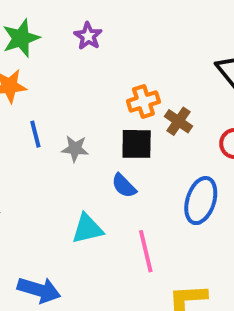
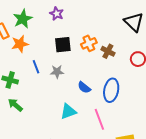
black square: (137, 144) -> (63, 45), moved
blue ellipse: (201, 201) -> (111, 90), moved

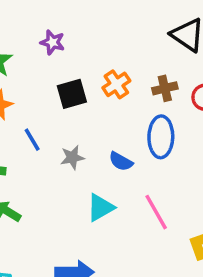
brown cross: (108, 51) -> (165, 88), moved, turned -32
gray star: (57, 72) -> (72, 157), moved
blue ellipse: (111, 90) -> (161, 137), moved

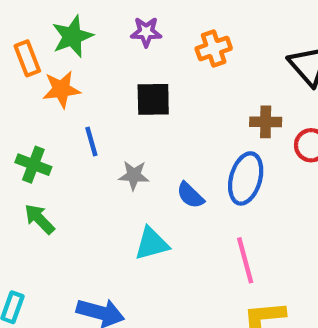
purple star: (52, 42) -> (146, 32), turned -30
orange cross: (116, 84) -> (214, 48), moved
pink line: (156, 212) -> (245, 260), moved

